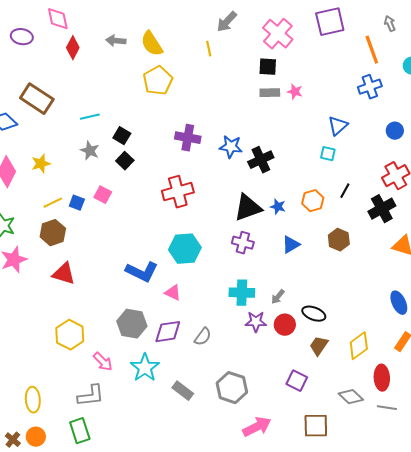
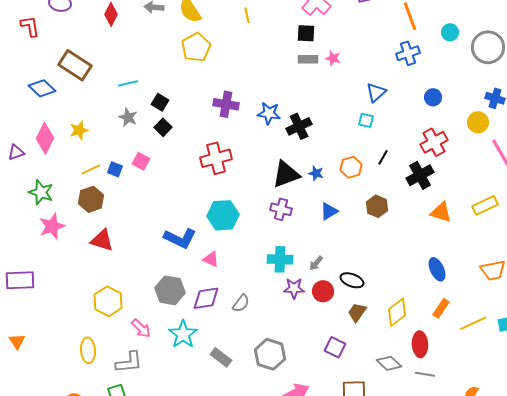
yellow ellipse: (33, 400) -> (88, 350), moved

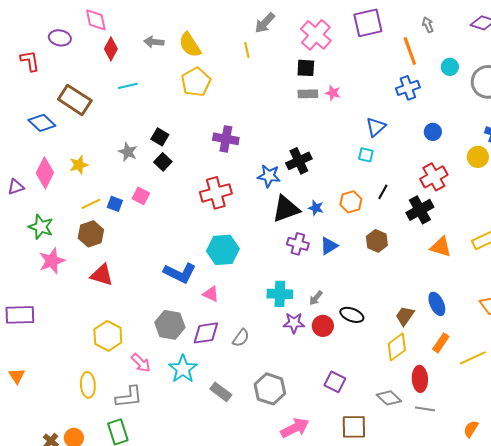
cyan line: (128, 83) -> (128, 86), moved
blue star: (269, 113) -> (269, 176), moved
purple cross: (281, 209) -> (298, 244), moved
brown trapezoid: (357, 312) -> (405, 316), moved

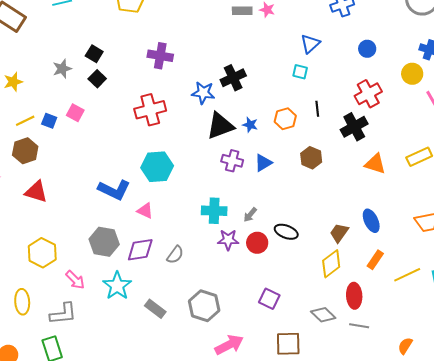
gray star: (128, 152) -> (62, 69), turned 30
black line: (383, 192) -> (317, 109), turned -35

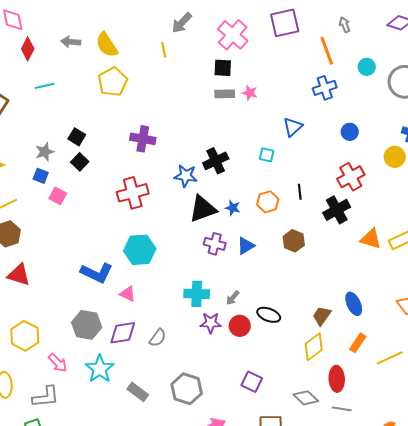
cyan square: (300, 72) -> (267, 155), moved
blue square: (49, 121) -> (41, 176), moved
orange triangle: (375, 164) -> (371, 239), moved

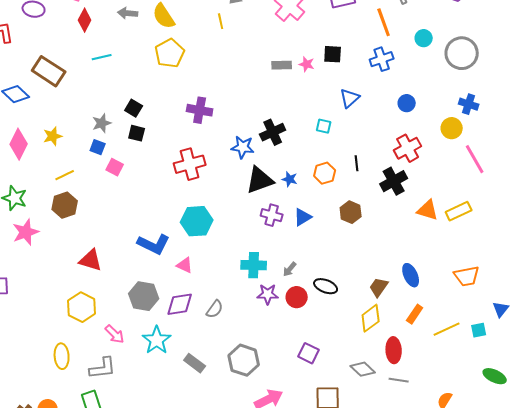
black square: (223, 68) -> (333, 54), moved
black square: (80, 162) -> (137, 133), turned -30
red triangle: (19, 275) -> (91, 260), moved

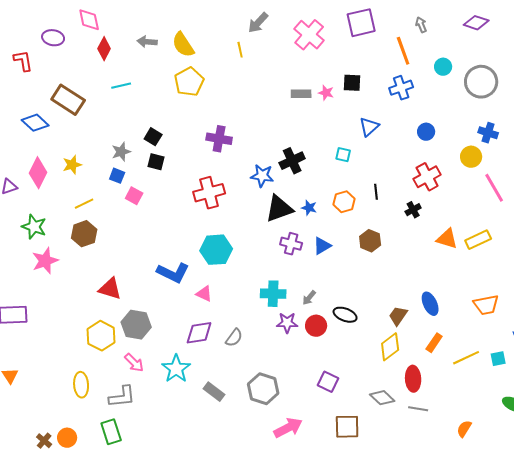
black cross: (394, 181) -> (413, 210), size x0.6
gray hexagon: (144, 296) -> (136, 325), moved

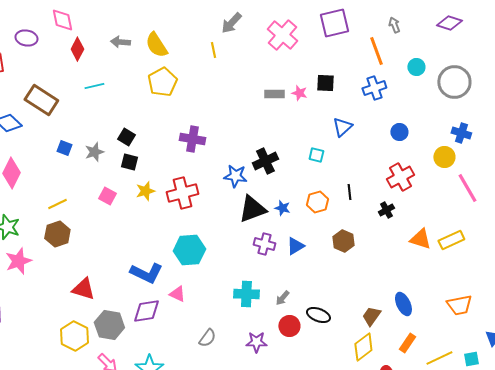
yellow star: (72, 165) -> (145, 191), moved
blue square: (117, 176) -> (64, 148), moved
purple star: (287, 323) -> (256, 342), moved
purple diamond: (199, 333) -> (146, 311), moved

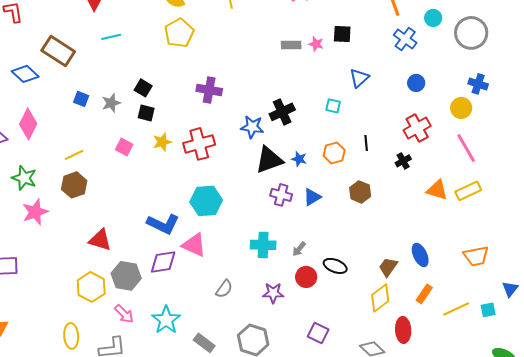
blue cross: (374, 88) -> (405, 39), moved, turned -35
pink line: (467, 188) -> (466, 148), moved
pink triangle: (177, 294) -> (194, 245), size x1.5

